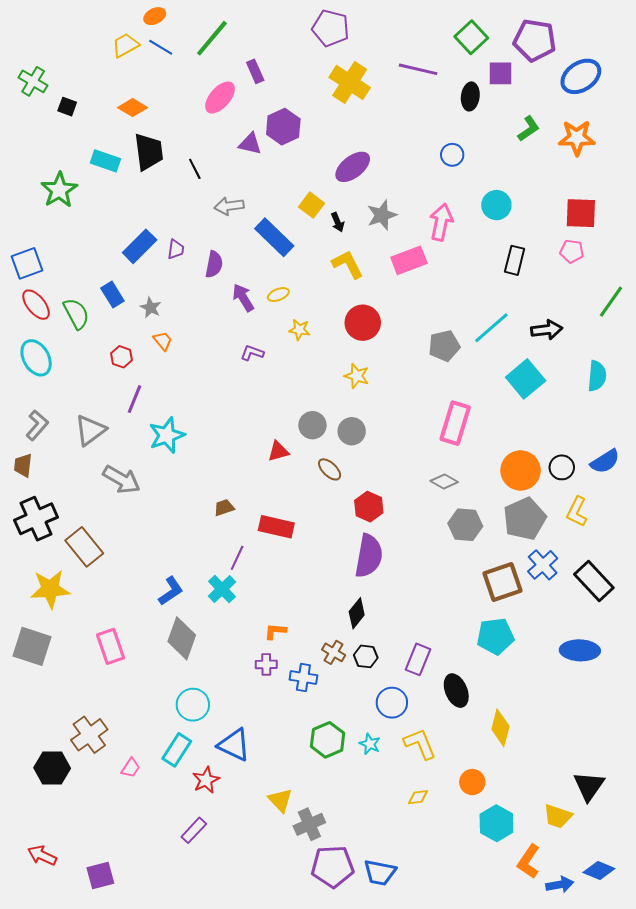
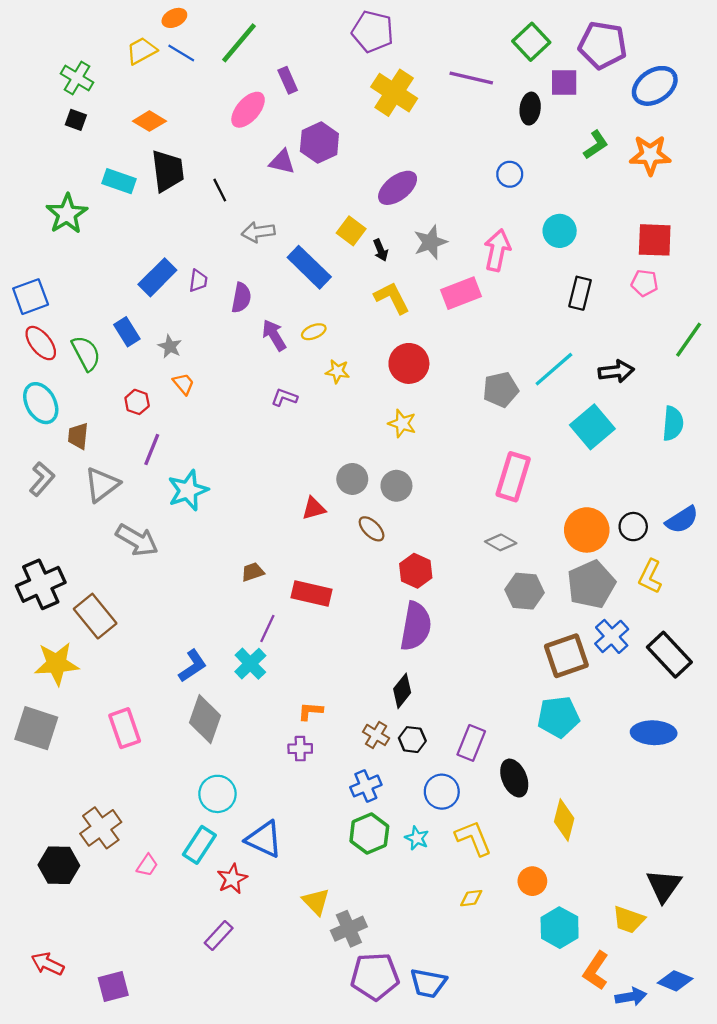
green cross: (33, 81) -> (77, 78), moved
brown trapezoid: (23, 465) -> (78, 436), moved
blue cross: (303, 678) -> (366, 786), moved, turned -32

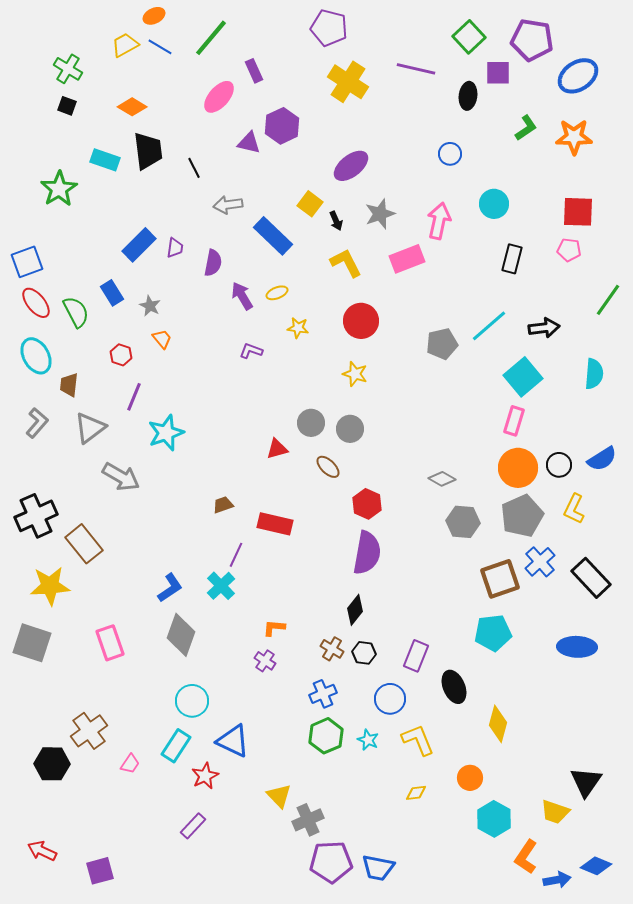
pink rectangle: (513, 477) -> (514, 421), moved, size x0.7
purple cross: (300, 749) -> (265, 661), turned 35

